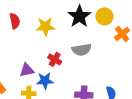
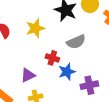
blue star: (45, 81) -> (67, 72), moved

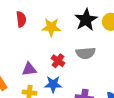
blue star: (67, 72) -> (53, 84), moved

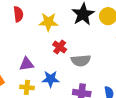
gray semicircle: (86, 53) -> (81, 60), moved
red cross: (58, 61) -> (60, 47), moved

